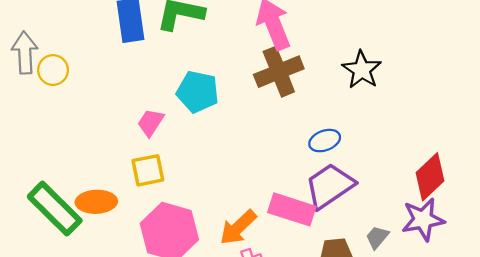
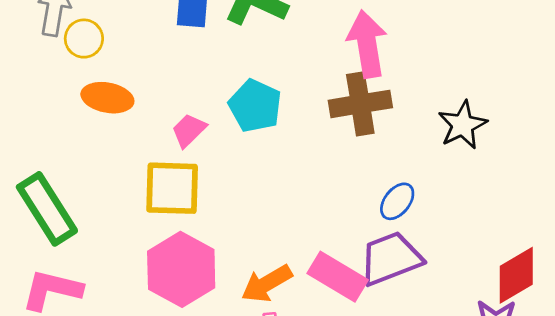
blue ellipse: (325, 141) -> (397, 201), turned -44
yellow square: (148, 170) -> (172, 188), size x1.4
orange ellipse: (96, 202) -> (107, 98), moved

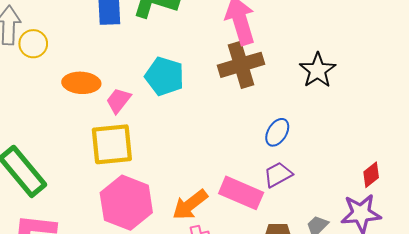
orange ellipse: (107, 98) -> (81, 83), moved
purple trapezoid: (391, 258) -> (278, 175), size x0.6
red diamond: (516, 275) -> (371, 175), size x0.6

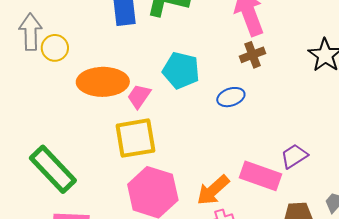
brown cross: (241, 65) -> (253, 55), size x0.6
orange ellipse: (81, 83) -> (103, 82), size x1.4
blue ellipse: (277, 132) -> (231, 97), moved, turned 44

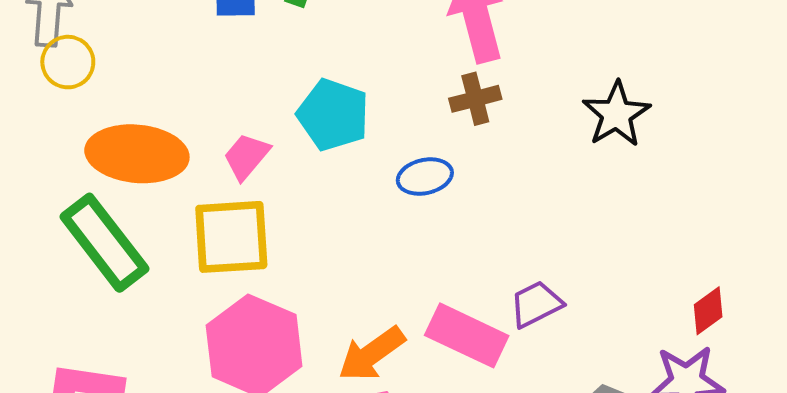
yellow circle: (55, 48) -> (68, 62), moved
orange ellipse: (103, 82) -> (137, 154), moved
green rectangle: (53, 169) -> (104, 243), moved

